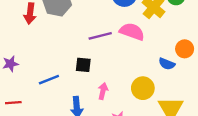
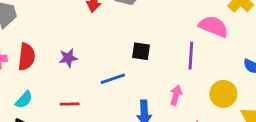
purple line: (100, 36) -> (191, 56), moved, turned -75
black square: (83, 65) -> (141, 51), moved

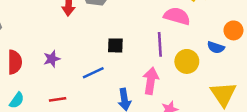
yellow circle: (223, 94) -> (187, 61), moved
pink arrow: (176, 95) -> (151, 81), size x1.5

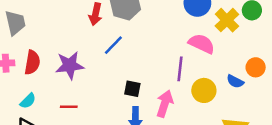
black square: (115, 45) -> (132, 89), moved
purple star: (52, 59) -> (70, 65), size x1.6
blue line: (93, 73) -> (113, 45), moved, turned -30

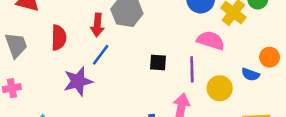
blue line: (113, 45) -> (101, 55), moved
red semicircle: (32, 62) -> (59, 38), moved
black square: (132, 89) -> (158, 62), moved

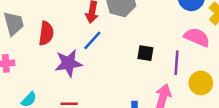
red semicircle: (59, 38) -> (46, 33), moved

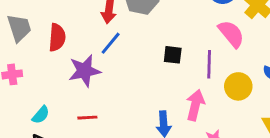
pink semicircle: (197, 37) -> (231, 34), turned 30

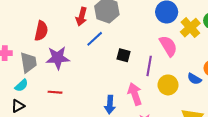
gray trapezoid: (19, 28) -> (28, 62), moved
blue line: (111, 43) -> (95, 39), moved
pink arrow: (195, 105) -> (135, 94), turned -40

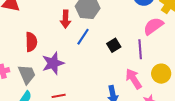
pink semicircle: (168, 46) -> (153, 26), turned -80
black square: (123, 55) -> (114, 45), turned -32
yellow circle: (168, 85) -> (161, 74), moved

